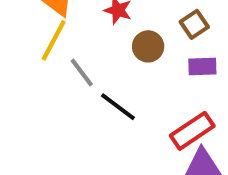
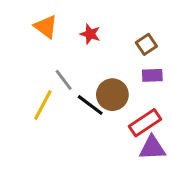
yellow line: (54, 40) -> (43, 105), moved
brown circle: (148, 46) -> (112, 95), moved, size x1.4

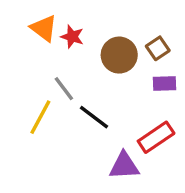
red star: (90, 34) -> (72, 37), moved
brown circle: (112, 95) -> (119, 55), moved
purple triangle: (152, 148) -> (124, 166), moved

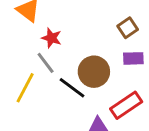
red star: (72, 37) -> (51, 38), moved
brown circle: (119, 55) -> (94, 72), moved

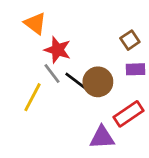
red star: (51, 38) -> (58, 50), size x1.4
black line: (72, 88) -> (77, 82), moved

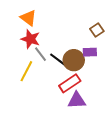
red star: (58, 50) -> (30, 39), moved
purple rectangle: (135, 69) -> (90, 52), moved
red rectangle: (129, 114) -> (70, 83), moved

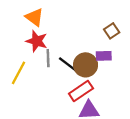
gray line: (40, 54) -> (48, 58), turned 35
yellow line: (26, 71) -> (19, 73), moved

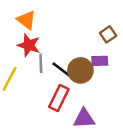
red rectangle: (81, 91) -> (59, 98), moved, turned -30

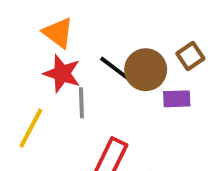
black line: (62, 70) -> (116, 70), moved
brown circle: (80, 70) -> (146, 70), moved

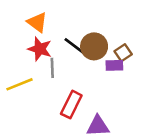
brown square: (190, 56) -> (123, 53), moved
yellow line: (31, 128) -> (19, 84), turned 40

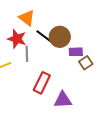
orange triangle: (37, 22) -> (27, 18), moved
brown square: (123, 53) -> (86, 63), moved

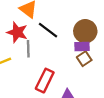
brown circle: (60, 37) -> (85, 31), moved
brown square: (86, 63) -> (84, 59), moved

